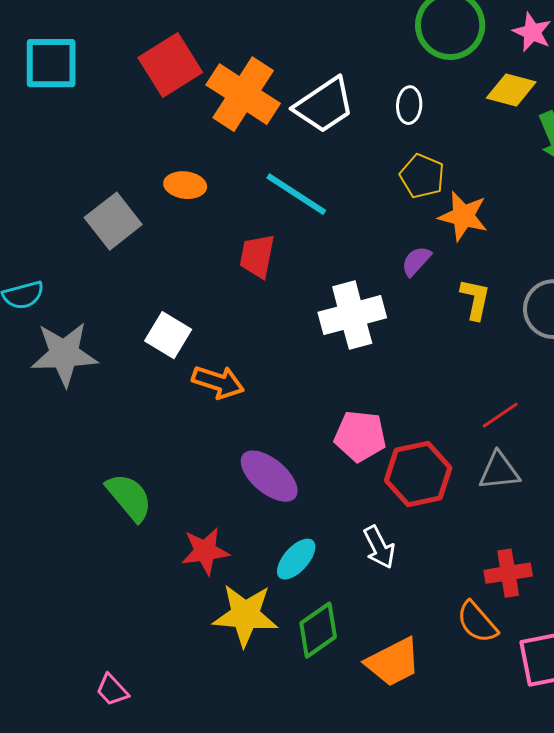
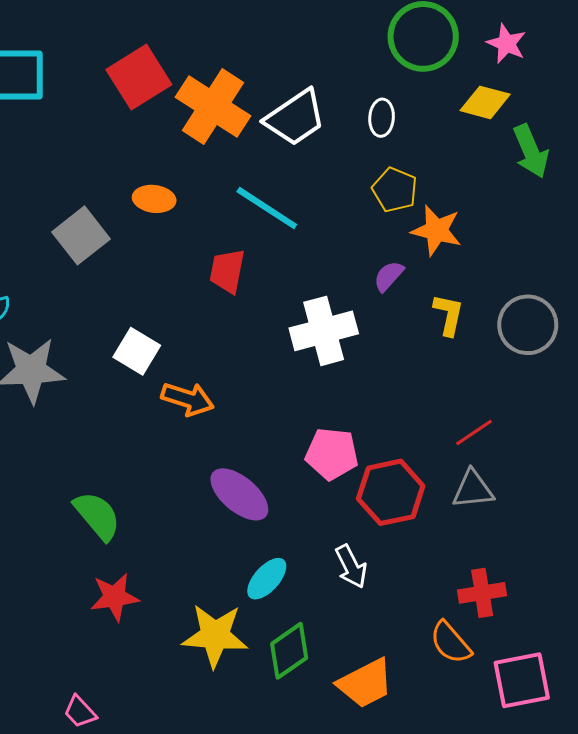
red star: (205, 551) -> (115, 597), moved

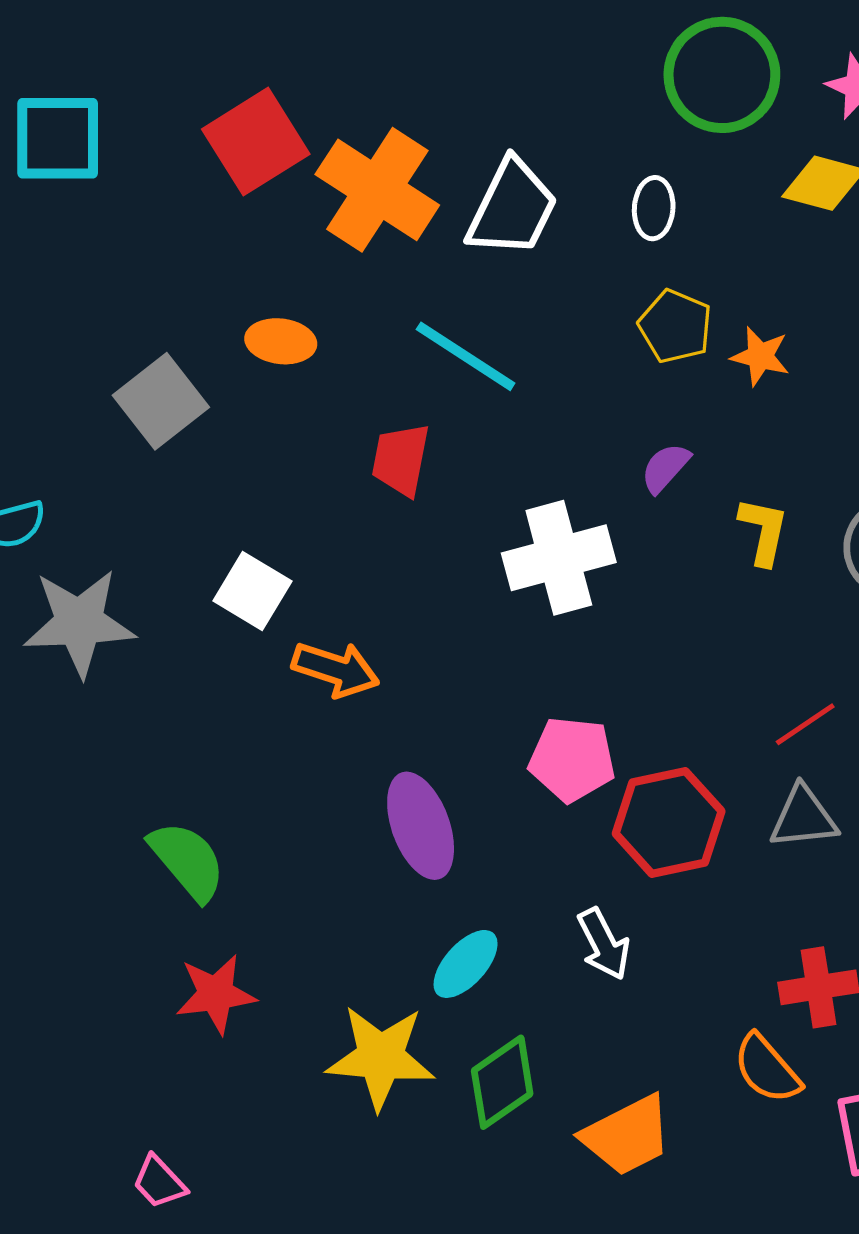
white trapezoid: (295, 118) -> (512, 208), turned -30
orange star: (436, 230) -> (760, 356), moved, size x0.7
purple ellipse: (239, 494) -> (421, 826), turned 30

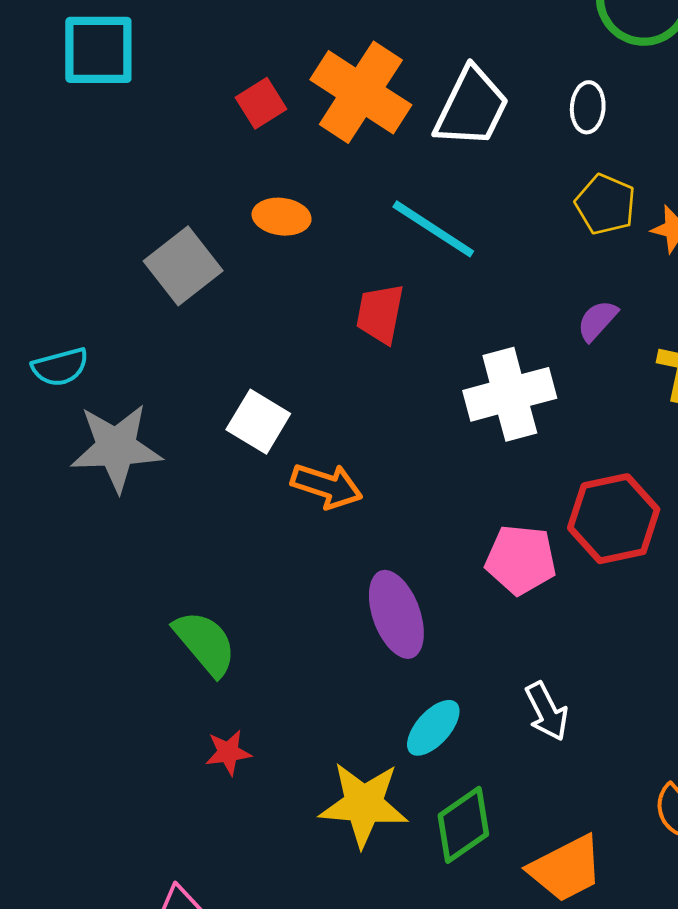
red square: (256, 142) -> (261, 103), moved, size x0.6
red hexagon: (669, 822) -> (614, 519), moved
red star: (216, 994) -> (228, 752), size x0.7

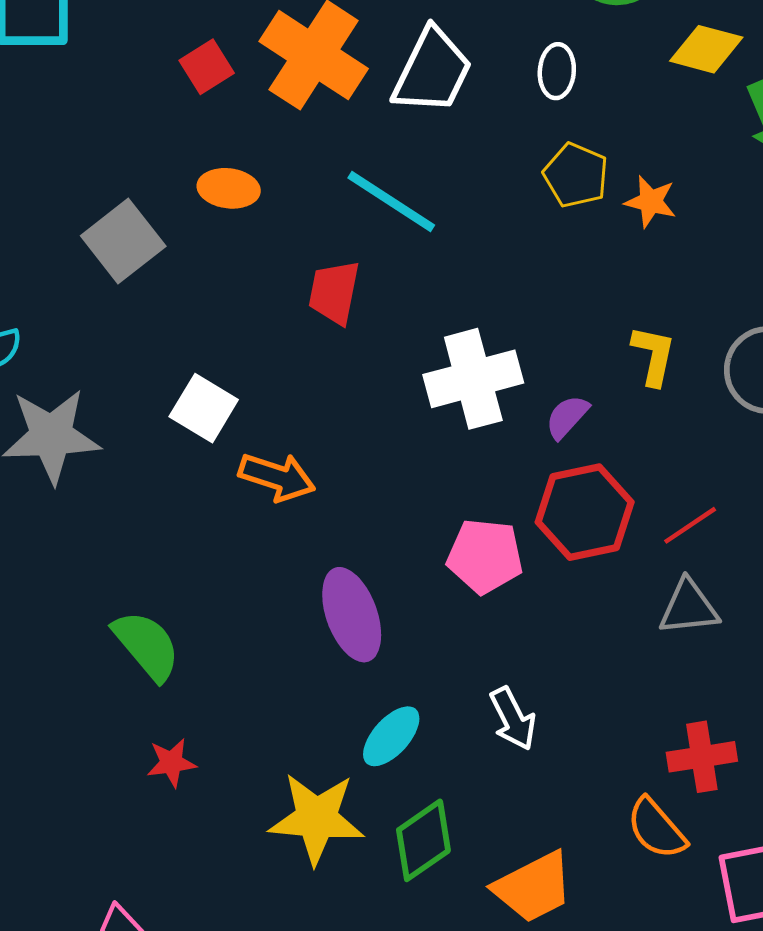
purple semicircle: (597, 320) -> (567, 417), moved

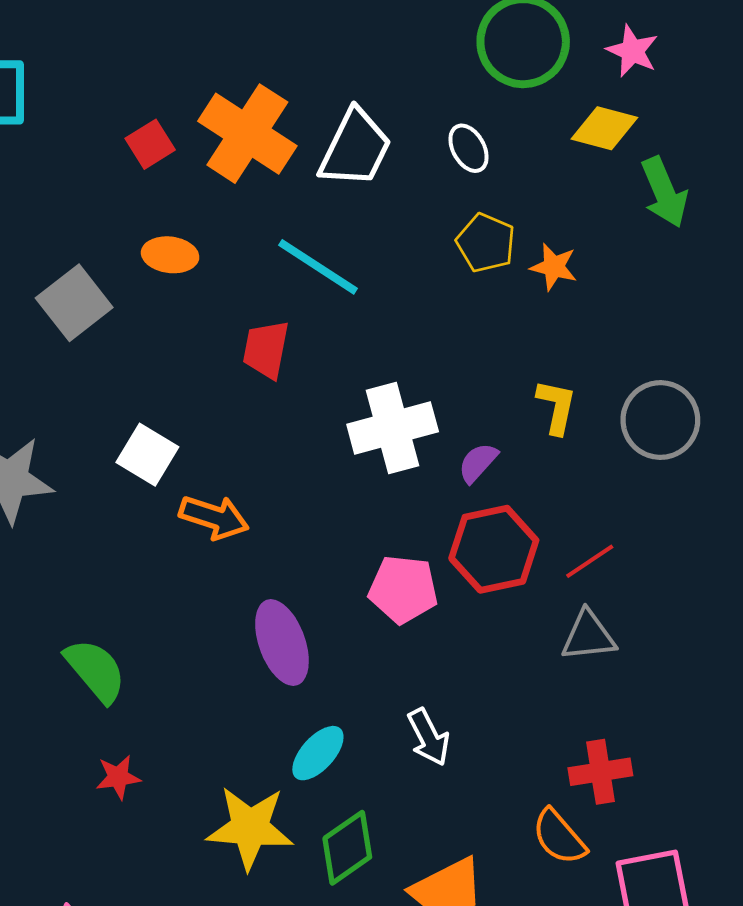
white ellipse: (557, 71) -> (469, 148), turned -33

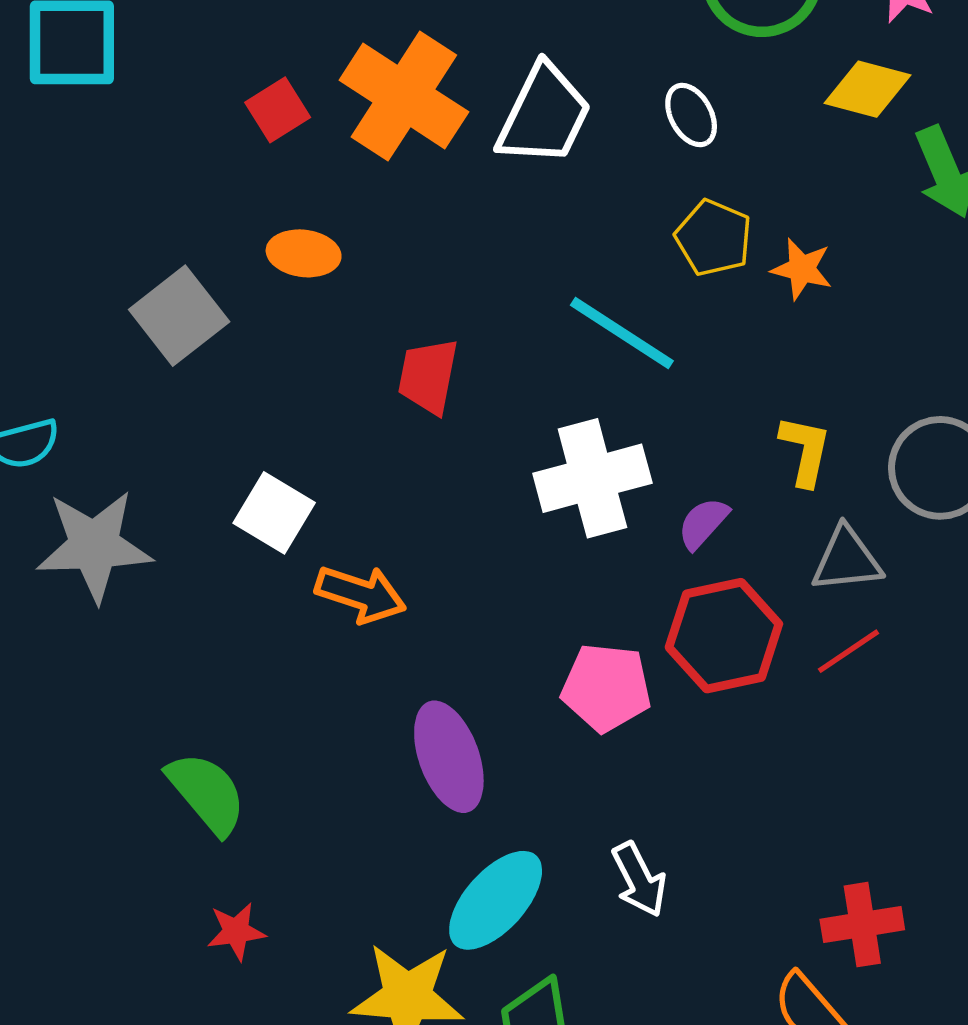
cyan line: (318, 267) -> (622, 333), moved
gray triangle: (588, 636) -> (847, 560), moved
cyan ellipse: (318, 753) -> (496, 900), size x1.4

